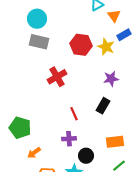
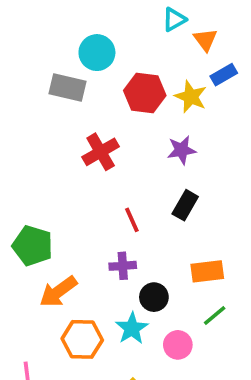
cyan circle: (37, 19) -> (97, 53), moved
purple star: (111, 79) -> (182, 150), moved
orange arrow: (34, 153) -> (58, 292), size x1.5

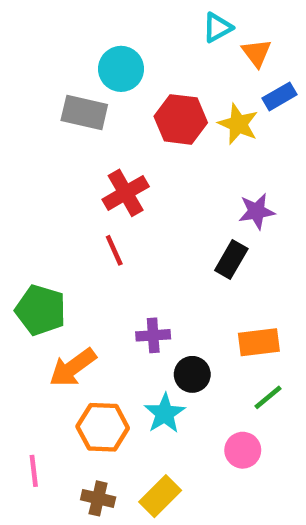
purple star: (182, 150) -> (257, 211), moved
red line: (132, 220) -> (114, 250), moved
pink circle: (178, 345) -> (243, 450), moved

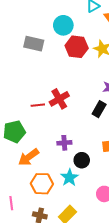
cyan circle: (121, 69) -> (63, 25), moved
red cross: (126, 193) -> (59, 99), moved
red line: (114, 250) -> (38, 105), moved, turned -72
green pentagon: (41, 310) -> (14, 132), turned -30

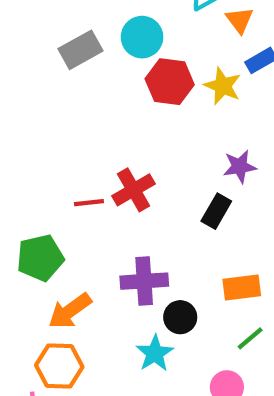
gray rectangle: (34, 44) -> (80, 50), moved, turned -42
purple cross: (64, 143) -> (144, 281), size x1.5
orange hexagon: (42, 184) -> (59, 366), moved

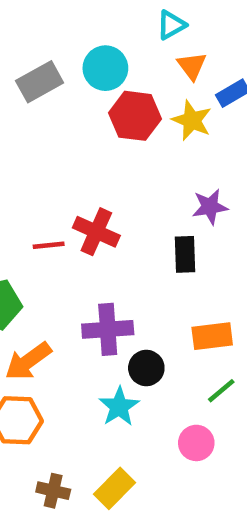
orange triangle: (240, 20) -> (192, 66), moved
red cross: (134, 190) -> (96, 232), turned -36
black rectangle: (216, 211) -> (185, 254), turned -32

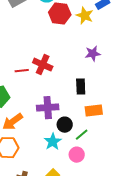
black rectangle: (185, 254) -> (81, 87), moved
green line: (221, 391) -> (82, 135), moved
pink circle: (196, 443) -> (77, 155), moved

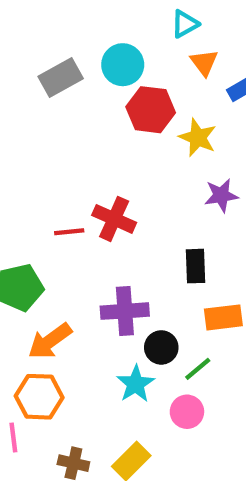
yellow star: (85, 16) -> (198, 138), moved

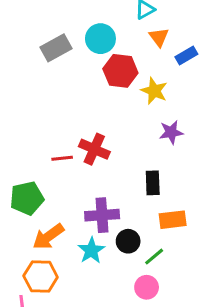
cyan star: (136, 384) -> (91, 250), moved

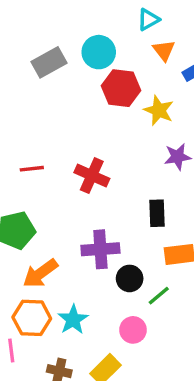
red line: (62, 158) -> (32, 169), moved
cyan star: (91, 250) -> (73, 320), moved
pink circle: (147, 287) -> (133, 330), moved

